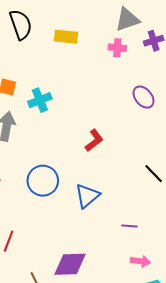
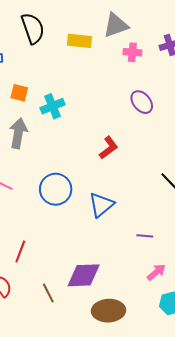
gray triangle: (127, 20) -> (116, 25), moved
purple ellipse: (144, 97) -> (142, 102), moved
pink arrow: (140, 261) -> (156, 272), turned -48

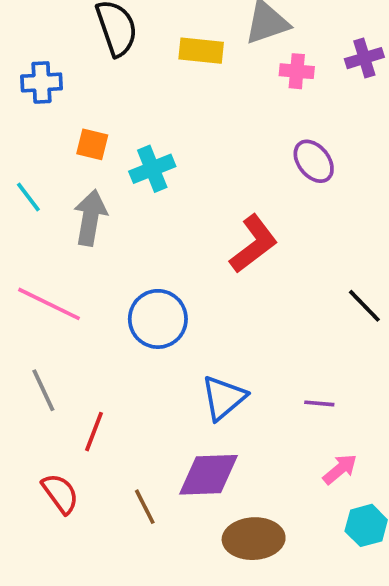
red L-shape: (109, 148) -> (254, 244), size x1.4
blue triangle: (101, 205) -> (224, 398), moved

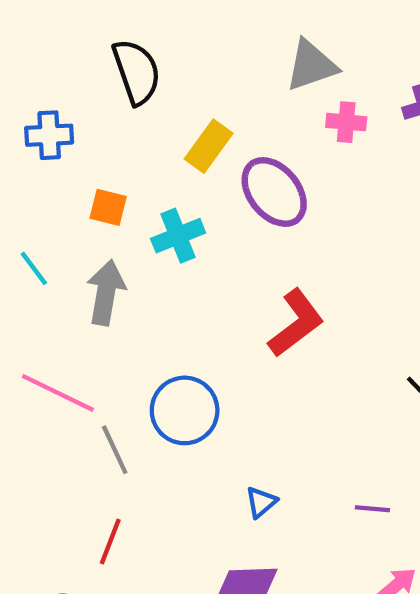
yellow rectangle: (201, 51) -> (209, 146), moved, turned -60
purple ellipse: (314, 161) -> (274, 192), moved, size x1.4
gray line: (43, 390) -> (115, 450), moved
blue triangle: (224, 398) -> (261, 502), size x0.6

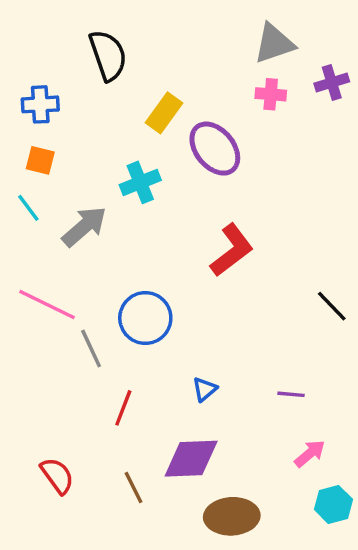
gray triangle: (311, 65) -> (274, 43), moved
orange square: (108, 207) -> (40, 160), moved
gray arrow: (106, 292) -> (84, 226), turned 39
red line: (110, 542) -> (123, 408), moved

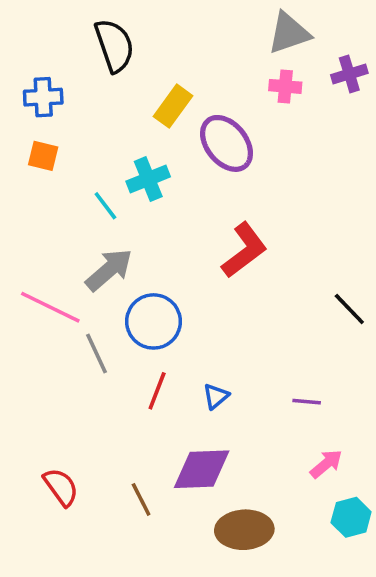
cyan line: (28, 208) -> (105, 206), moved
gray arrow: (84, 226) -> (109, 270), moved
red line: (123, 408) -> (157, 391), moved

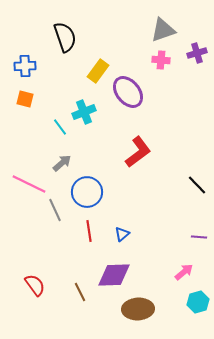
gray arrow: (109, 270) -> (62, 163), size x0.7
red line: (157, 391) -> (89, 231), turned -30
purple line: (307, 402) -> (199, 237), moved

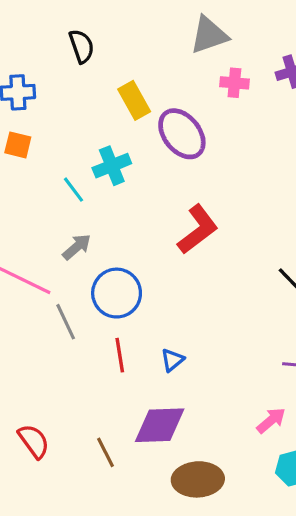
gray triangle: (163, 30) -> (209, 35), moved
black semicircle: (65, 37) -> (82, 46), size x0.7
yellow rectangle: (98, 71) -> (134, 100), turned -65

